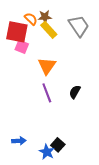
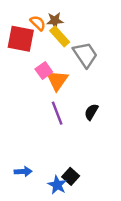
gray trapezoid: (79, 26) -> (85, 55), moved
pink square: (22, 47) -> (44, 70), moved, turned 32

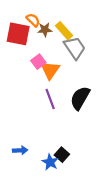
brown star: (55, 21) -> (45, 30), moved
yellow rectangle: (60, 36) -> (64, 31), moved
black semicircle: (91, 112) -> (80, 98), size x1.6

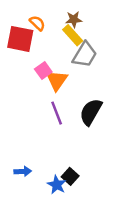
brown star: (45, 30) -> (74, 19), moved
gray trapezoid: (75, 48) -> (85, 55), turned 65

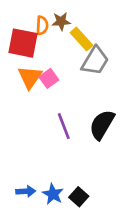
brown star: (74, 19) -> (61, 21), moved
orange semicircle: (37, 23) -> (42, 25), turned 49
orange triangle: (57, 80) -> (30, 77), moved
blue star: (57, 185) -> (53, 194), moved

